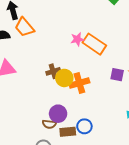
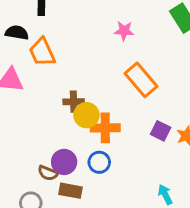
orange trapezoid: (24, 27) -> (42, 52), moved
pink star: (77, 39) -> (124, 31), moved
blue circle: (84, 126) -> (99, 162), moved

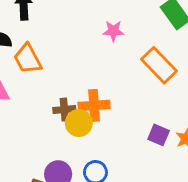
orange rectangle: (141, 80) -> (159, 65), moved
orange cross: (105, 128) -> (94, 105), moved

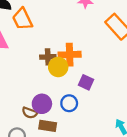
purple square: (159, 135) -> (86, 82), moved

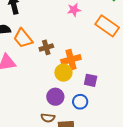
brown cross: (48, 57) -> (46, 47), moved
purple circle: (42, 104) -> (55, 97), moved

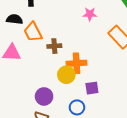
purple square: (91, 80) -> (92, 88), turned -32
purple circle: (55, 97) -> (44, 96), moved

